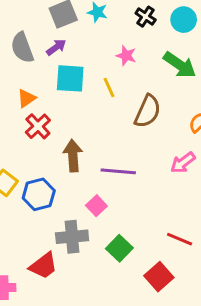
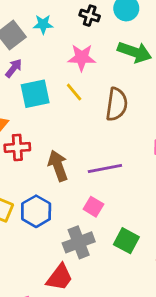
pink star: (126, 56) -> (82, 57), size x1.4
red cross: (38, 126) -> (17, 147), turned -35

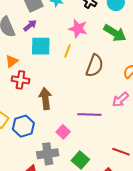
yellow line: (74, 92) -> (68, 51), turned 48
purple line: (105, 169) -> (89, 114), moved

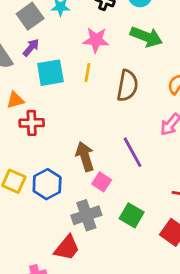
orange triangle: (12, 61) -> (15, 100), turned 32
brown arrow: (45, 99) -> (85, 156), moved
purple line: (89, 114) -> (132, 152), turned 70

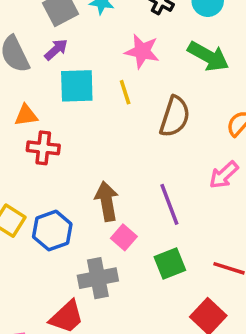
yellow line: (87, 72) -> (125, 92), turned -36
green square: (132, 215) -> (170, 263), moved, turned 30

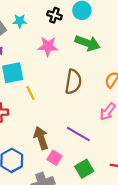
yellow line: (125, 92) -> (31, 93), moved
purple line: (169, 204) -> (78, 134), turned -30

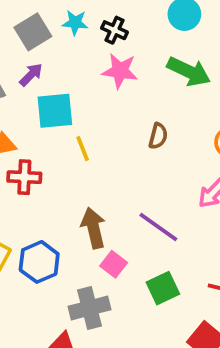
black cross: (54, 15) -> (115, 30), moved
brown semicircle: (73, 82) -> (158, 136), size x0.6

